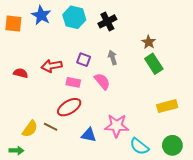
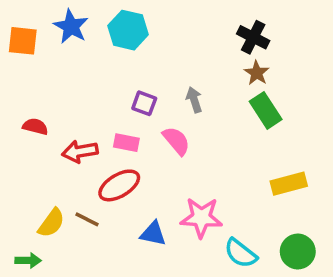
black cross: (107, 21) -> (253, 37), moved, turned -36
red arrow: (52, 66) -> (80, 151), moved

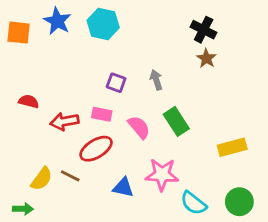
green rectangle: (266, 110) -> (176, 121), moved
pink semicircle: (176, 141) -> (139, 127), moved

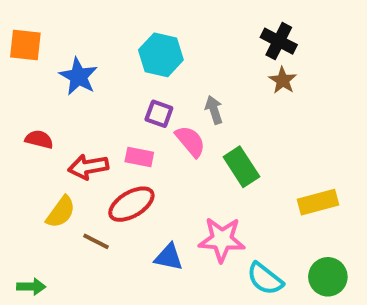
blue star: (57, 21) -> (78, 76), moved
cyan hexagon: (103, 24) -> (161, 55), moved
pink semicircle: (139, 127) -> (190, 141), moved
yellow semicircle: (42, 179) -> (61, 212), moved

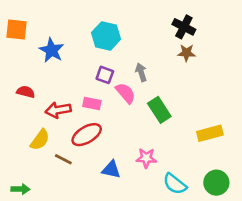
brown star: (283, 80) -> (187, 53), turned -30
pink star: (222, 239) -> (146, 158), size x0.7

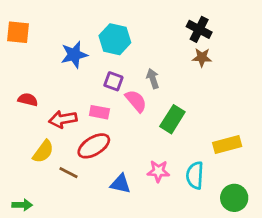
blue star: (52, 50) -> (74, 55), moved, turned 30
green rectangle: (159, 110) -> (172, 119), turned 65
cyan semicircle: (175, 184) -> (195, 175), moved, turned 55

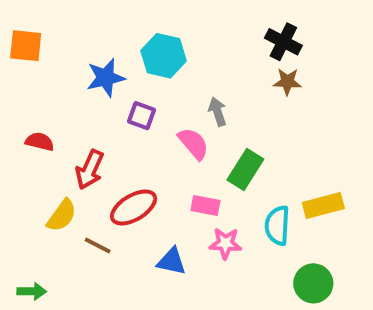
purple square: (113, 81) -> (142, 116), moved
pink rectangle: (99, 112) -> (205, 205), moved
red arrow: (63, 119) -> (90, 170), turned -56
cyan semicircle: (195, 175) -> (277, 225), moved
green circle: (234, 198) -> (313, 283), moved

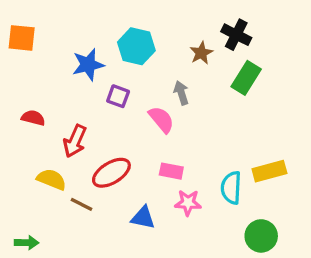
brown star: (287, 82) -> (201, 53), moved, turned -30
green rectangle: (245, 170) -> (246, 78), moved
yellow semicircle: (62, 215) -> (52, 179), turned -104

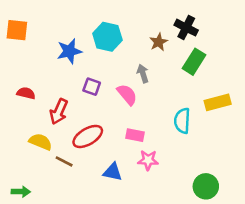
purple square: (118, 96) -> (92, 87), moved
yellow rectangle: (269, 171) -> (218, 102), moved
cyan semicircle: (231, 188) -> (182, 121), moved

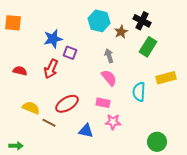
cyan hexagon: (107, 37) -> (99, 21), moved
purple square: (92, 87) -> (70, 53), moved
pink semicircle: (127, 94) -> (109, 78), moved
red arrow: (59, 112) -> (51, 69), moved

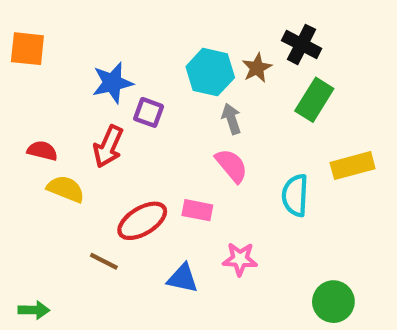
cyan hexagon: (99, 21) -> (210, 72), moved
pink rectangle: (103, 103) -> (197, 210), moved
yellow semicircle: (31, 108) -> (66, 189), moved

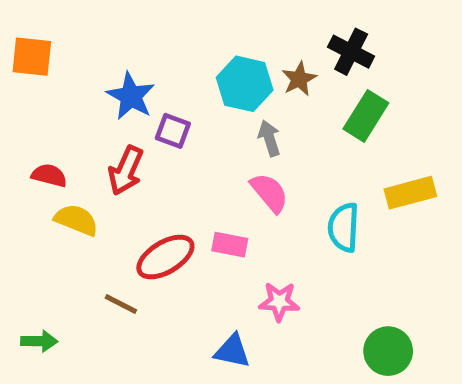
blue star: (112, 83) -> (131, 96), turned -30
blue triangle: (183, 278) -> (232, 351), moved
green arrow: (34, 310) -> (39, 341), moved

